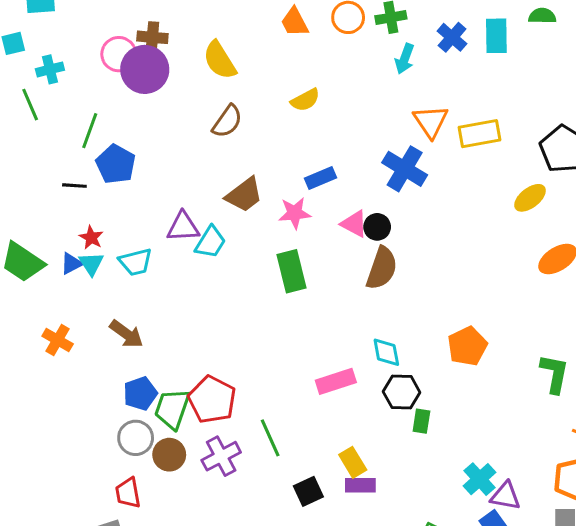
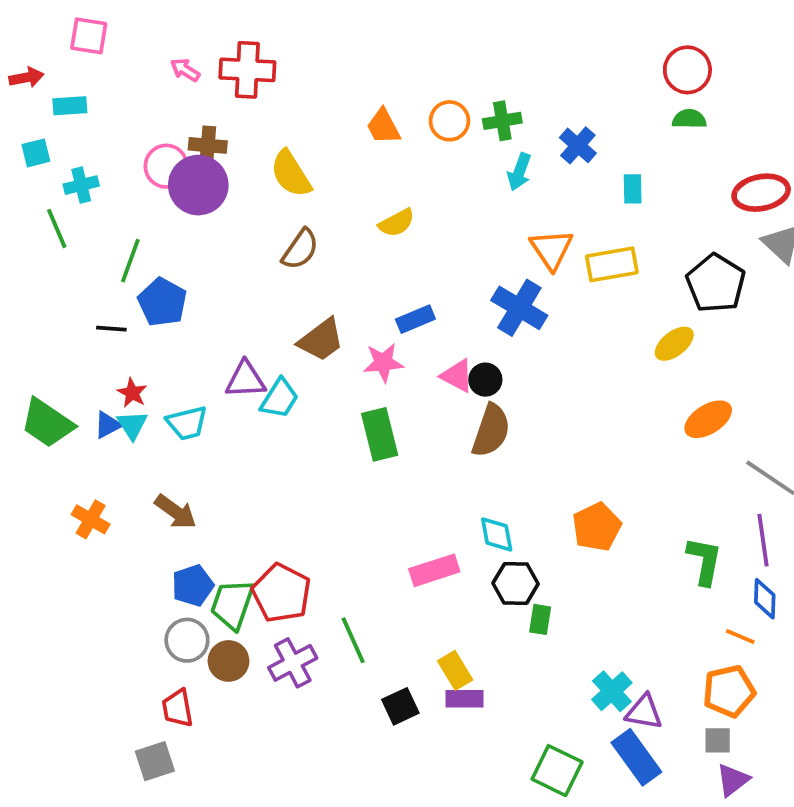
cyan rectangle: (496, 36) -> (633, 189), moved, size x0.7

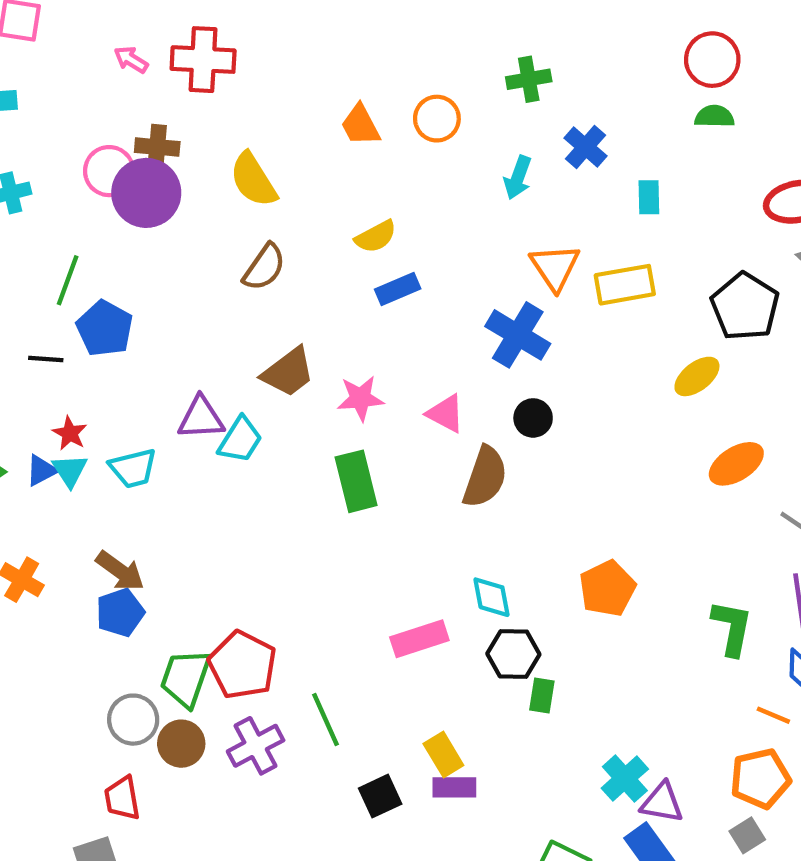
green cross: (502, 121) -> (529, 79), moved
blue rectangle: (415, 319) -> (398, 289), moved
black circle: (485, 380) -> (533, 418), moved
blue pentagon: (193, 585) -> (120, 612), moved
gray square: (718, 740) -> (747, 835), turned -32

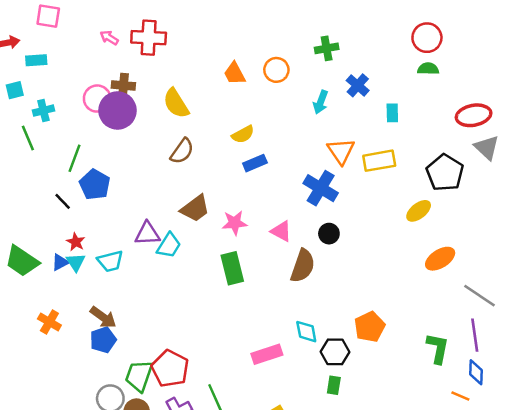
black line: (46, 359) -> (63, 201), turned 42
black hexagon: (513, 654) -> (335, 352), moved

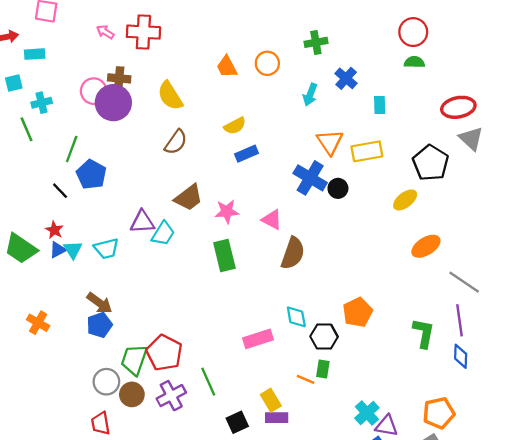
black circle: (329, 234) -> (338, 188), moved
red star: (76, 242) -> (54, 230), moved
orange cross: (49, 322) -> (38, 323), moved
orange line: (460, 396) -> (306, 379), moved

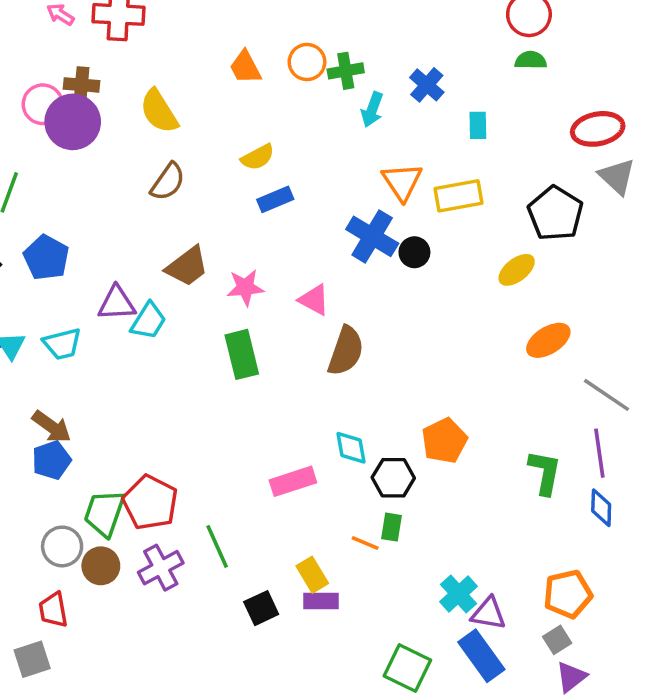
green cross: (316, 42) -> (346, 71), moved
blue pentagon: (91, 174) -> (46, 258), moved

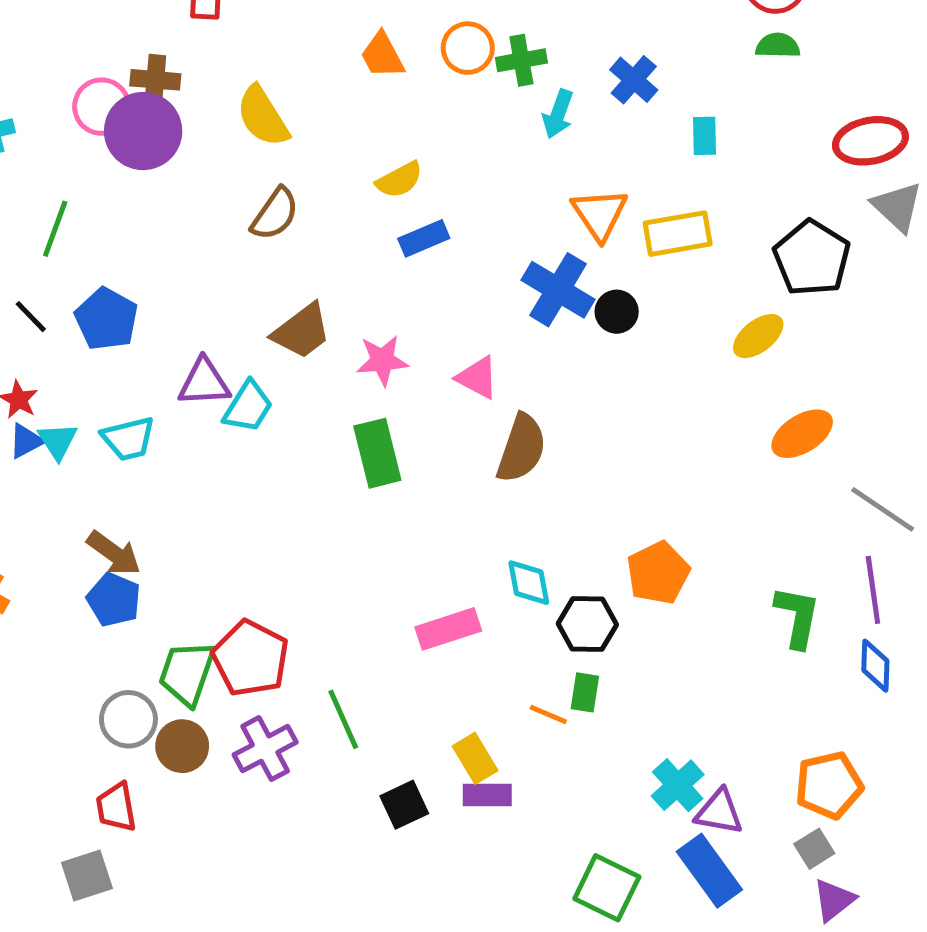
blue pentagon: (52, 460) -> (114, 600), turned -30

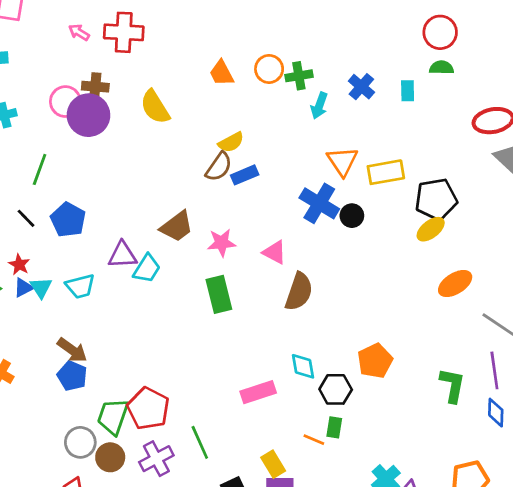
cyan rectangle: (704, 136) -> (408, 91), moved
brown semicircle: (275, 214) -> (219, 167), moved
black pentagon: (812, 258) -> (436, 199), moved, turned 30

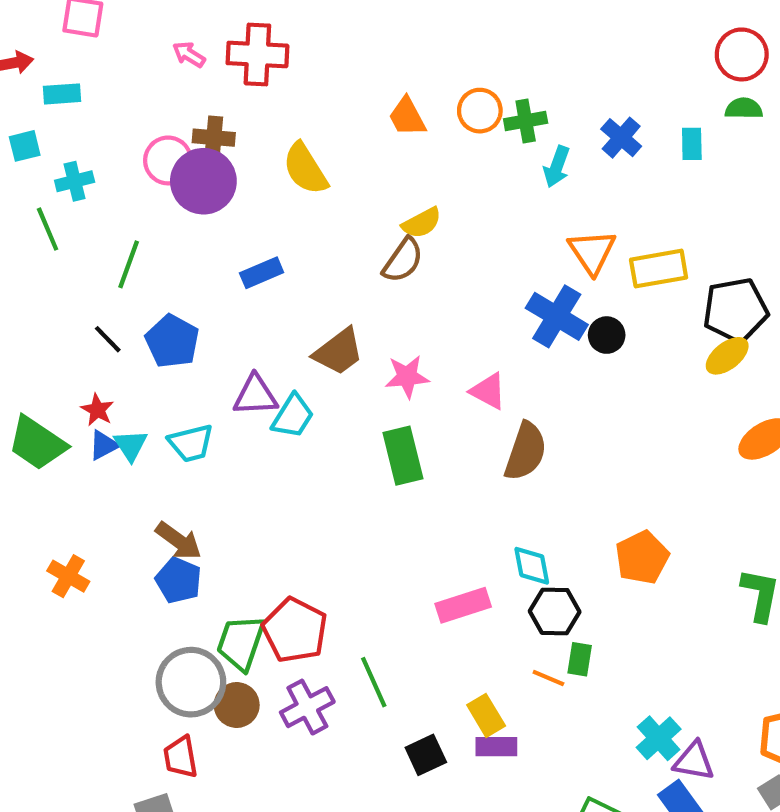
blue rectangle: (245, 175) -> (262, 273), moved
black hexagon: (336, 389) -> (555, 611), moved
gray circle: (80, 442) -> (191, 682), size x1.4

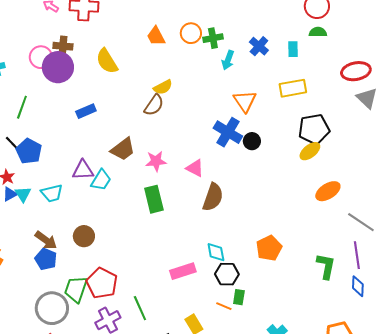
yellow rectangle: (659, 269) -> (293, 88), moved
blue pentagon: (172, 341) -> (29, 151), moved
brown circle: (237, 705) -> (84, 236), moved

